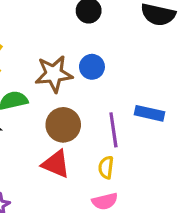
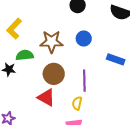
blue circle: (92, 67) -> (84, 38), moved
blue rectangle: (149, 113) -> (116, 59), moved

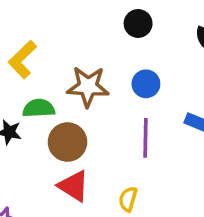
brown circle: (54, 74) -> (67, 142), moved
purple line: (84, 81) -> (145, 138), moved

